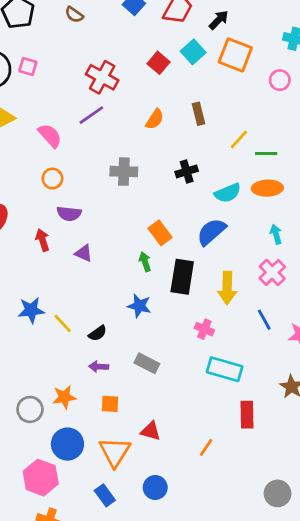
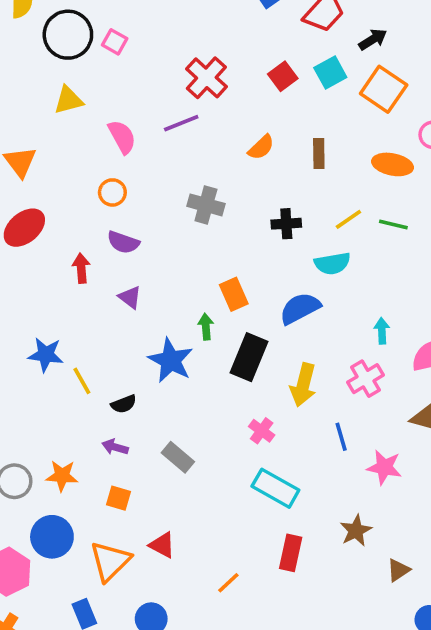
yellow line: (239, 140) -> (348, 219), moved
orange ellipse: (267, 188) -> (392, 164), moved
blue star: (139, 306) -> (171, 360), moved, size x1.4

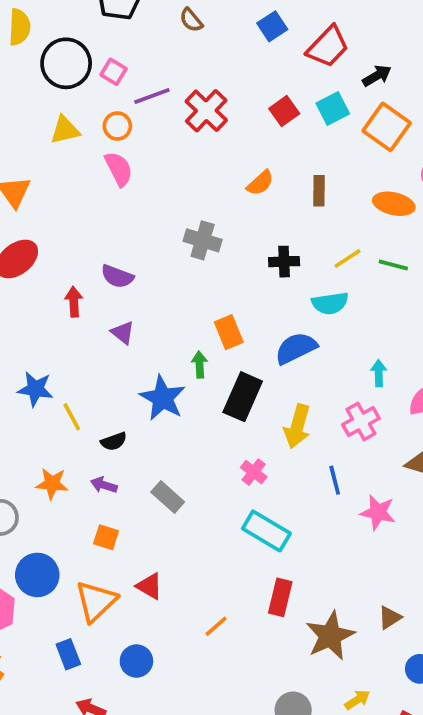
purple line: (181, 123) -> (152, 96), moved
orange circle: (112, 192) -> (117, 126), moved
orange star: (62, 476) -> (52, 484), moved
brown star: (356, 531) -> (330, 636), moved, size x1.5

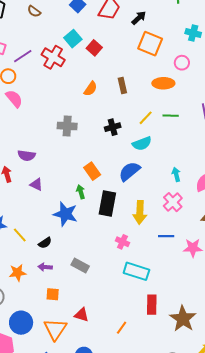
cyan square: (333, 108) -> (73, 39), moved
blue line: (335, 480) -> (166, 236), turned -63

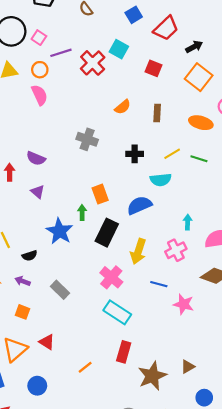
cyan square: (73, 39) -> (119, 49), turned -36
red square: (94, 48) -> (154, 68), moved, turned -35
pink cross: (122, 242) -> (111, 277), size x1.5

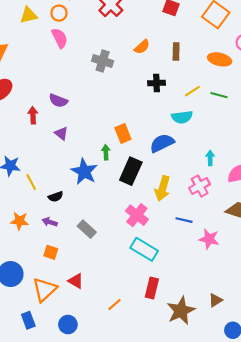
gray cross: (87, 139) -> (103, 61), moved
black cross: (135, 154) -> (156, 83), moved

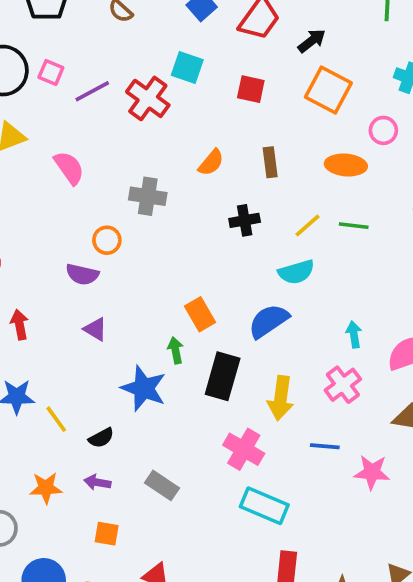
orange circle: (59, 13) -> (107, 240), moved
red arrow: (33, 115) -> (20, 325), moved

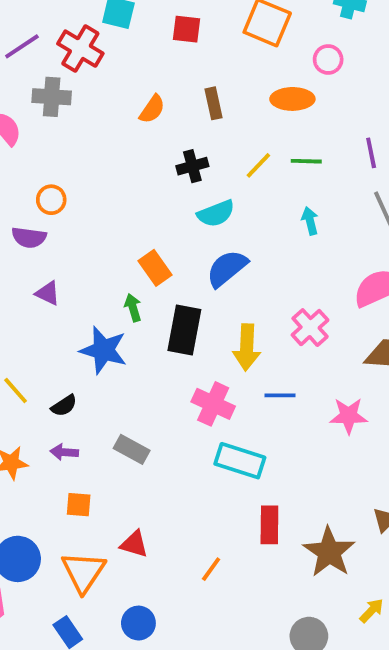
gray cross: (148, 196) -> (52, 97), moved
cyan semicircle: (296, 272) -> (216, 214), moved
cyan arrow: (354, 334) -> (310, 221), moved
blue line: (325, 446) -> (280, 395), moved

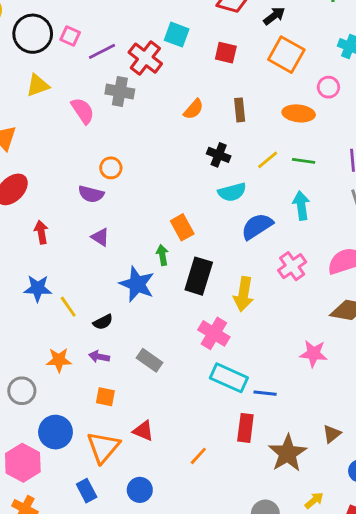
black cross: (192, 166) -> (219, 155), turned 30
cyan arrow: (310, 221) -> (301, 206), size x1.4
blue semicircle: (227, 268) -> (257, 226), moved
pink cross: (310, 328) -> (292, 266), moved
blue line: (280, 395) -> (265, 393), moved

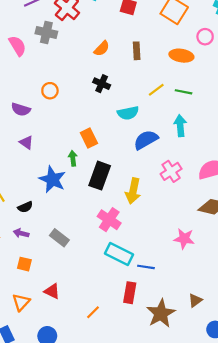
black cross: (219, 155) -> (102, 84), moved
orange circle: (111, 168) -> (50, 91), moved
orange triangle: (103, 447) -> (21, 302), size x0.7

